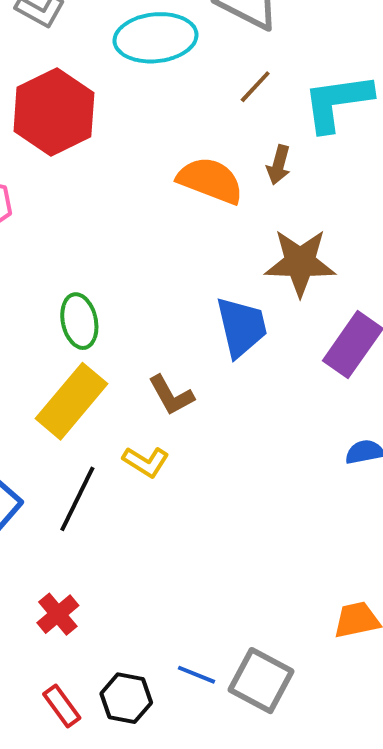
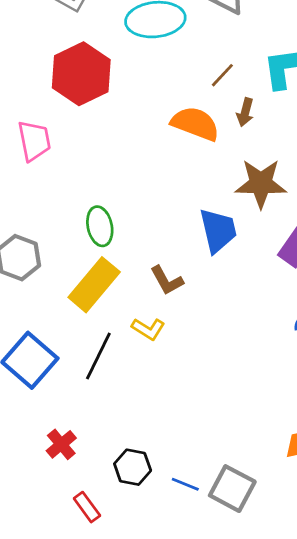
brown line: (255, 87) -> (222, 75), moved
red cross: (58, 614) -> (61, 444), moved
black hexagon: (126, 698) -> (133, 467), moved

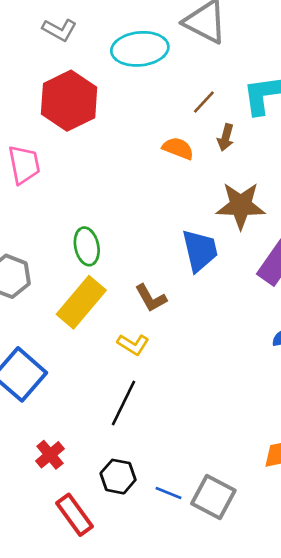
orange semicircle: (195, 124) -> (178, 148), size x0.7
black line: (98, 356) -> (124, 403), moved
red rectangle: (87, 507) -> (74, 515), size x1.4

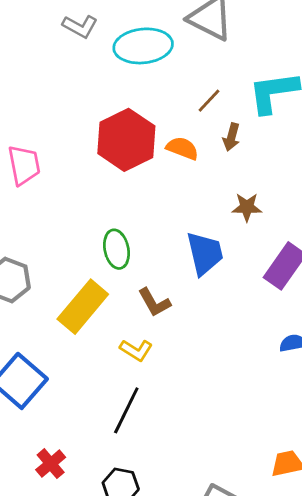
gray L-shape: (59, 30) -> (80, 26), moved
red hexagon: (69, 101) -> (126, 140), moved
brown star: (241, 206) -> (247, 207), size x0.6
green ellipse: (87, 246) -> (116, 249), moved

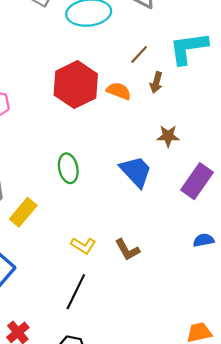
blue trapezoid: (205, 253) -> (136, 171), turned -30
brown L-shape: (154, 302) -> (127, 250), moved
yellow rectangle: (83, 307) -> (23, 212), moved, size x0.7

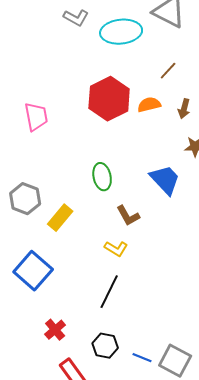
brown arrow: (156, 82) -> (184, 109), moved
orange semicircle: (119, 91) -> (149, 105), turned -35
brown L-shape: (127, 250) -> (128, 216), moved

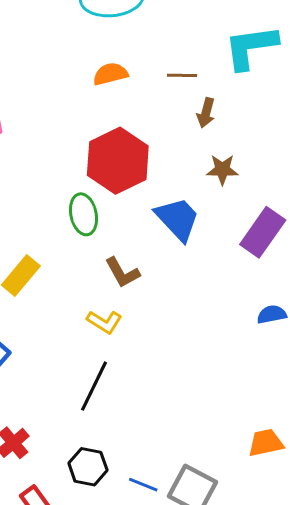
brown line: (168, 71) -> (182, 75), moved, turned 48
red hexagon: (109, 99) -> (118, 161), moved
orange semicircle: (149, 105) -> (110, 74), moved

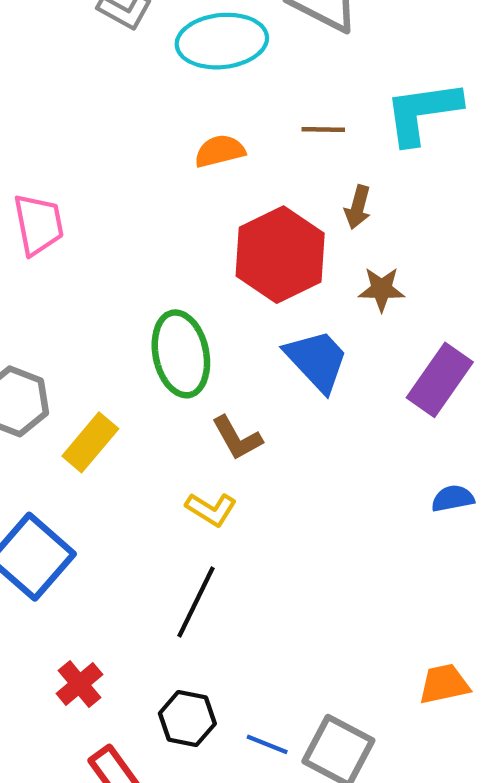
brown line: (182, 75) -> (323, 130), moved
red hexagon: (118, 161) -> (280, 255), moved
green ellipse: (84, 214) -> (181, 354), size x1.4

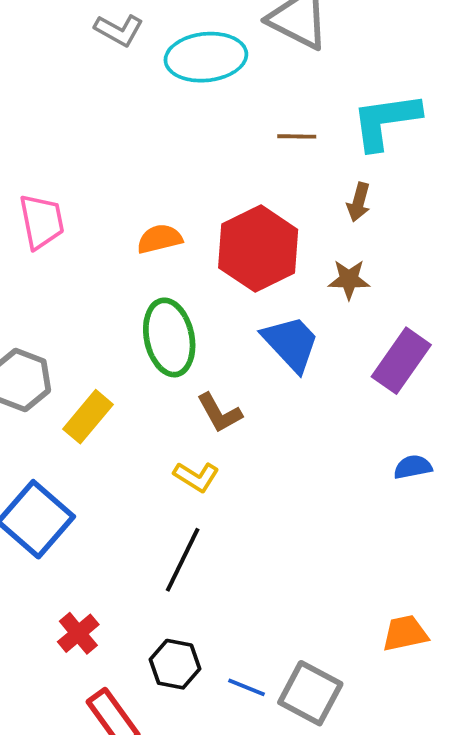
orange semicircle: (220, 151) -> (160, 239), moved
brown arrow: (358, 207) -> (359, 202), moved

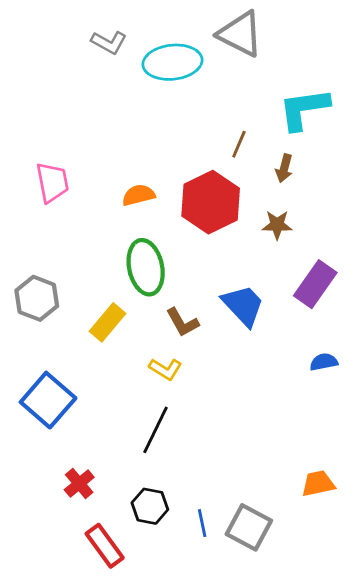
brown line: (297, 136) -> (239, 144), moved, turned -68
blue trapezoid: (291, 343) -> (243, 305), moved
yellow rectangle: (88, 417) -> (107, 322), moved
blue line: (247, 687) -> (202, 523), turned 56

